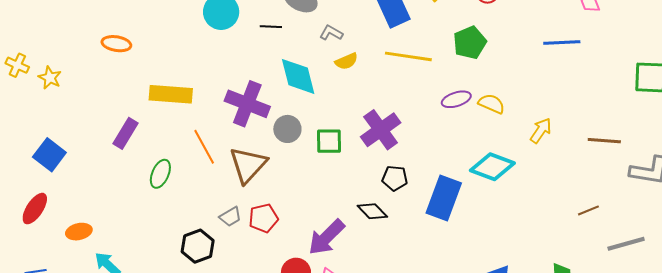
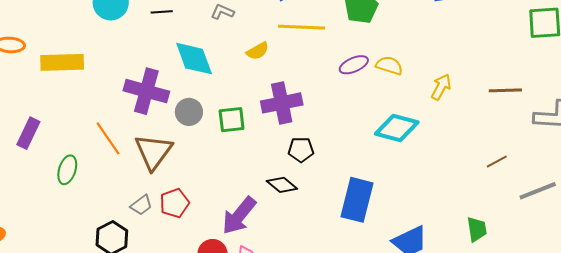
yellow semicircle: (346, 61) -> (258, 51), moved
yellow rectangle: (171, 94) -> (62, 62), moved
purple cross: (381, 130) -> (282, 103), turned 30
blue rectangle: (444, 198) -> (357, 200), moved

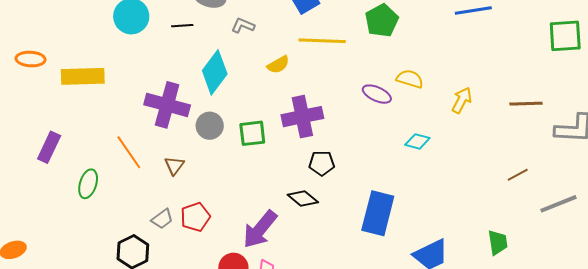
cyan diamond: (194, 59) -> (215, 72), turned 57
purple ellipse: (354, 65) -> (377, 94), moved, turned 48
cyan diamond: (397, 128) -> (417, 141), size x0.6
brown triangle: (154, 152) -> (174, 166), size x0.5

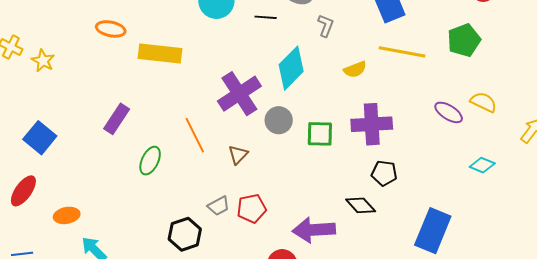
gray L-shape: (243, 26) -> (326, 26), turned 80
purple cross: (167, 105) -> (239, 94), turned 33
purple arrow: (260, 229) -> (314, 230), turned 39

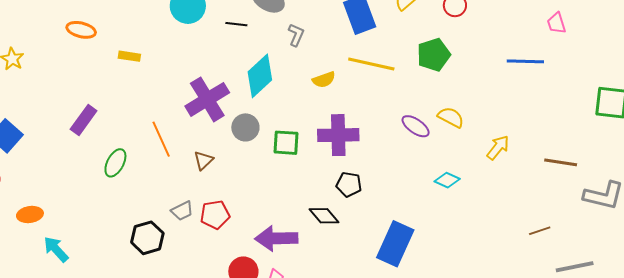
yellow rectangle: (160, 53) -> (129, 56), size x0.5

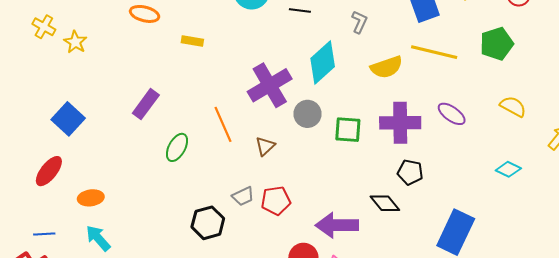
yellow semicircle: (324, 80) -> (387, 67), size x1.4
purple ellipse: (416, 126) -> (452, 114), moved
cyan arrow: (56, 249) -> (98, 238), moved

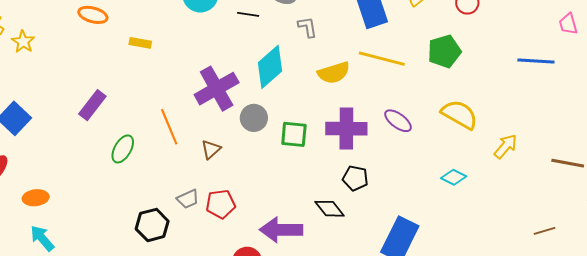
gray L-shape: (359, 22) -> (308, 27), turned -35
yellow semicircle: (513, 106) -> (459, 114), size x1.4

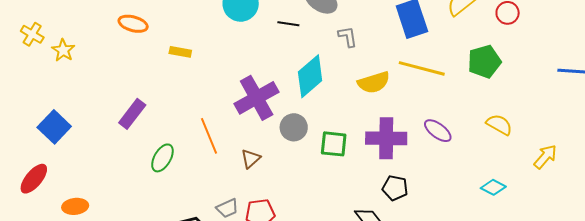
yellow semicircle: (459, 114) -> (499, 125), size x0.7

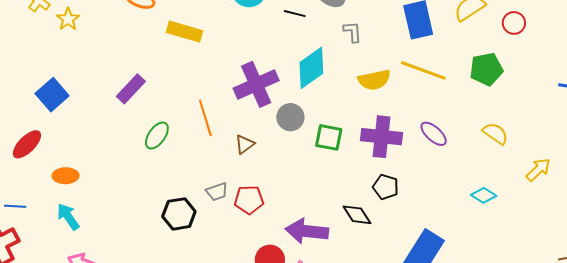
yellow rectangle: (180, 52) -> (185, 32), size x1.6

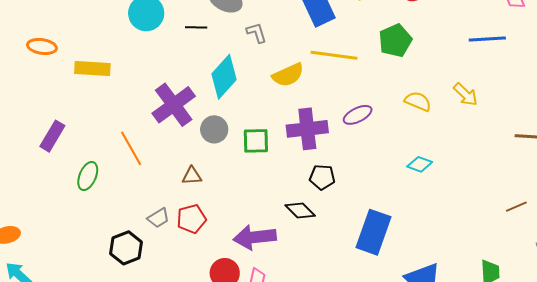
purple ellipse: (434, 134) -> (358, 115), turned -56
brown triangle: (245, 144) -> (192, 176), moved, turned 45
yellow arrow: (538, 170) -> (466, 94), moved, turned 100

